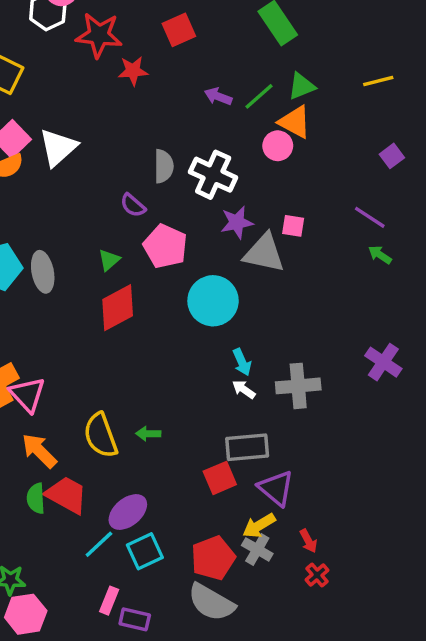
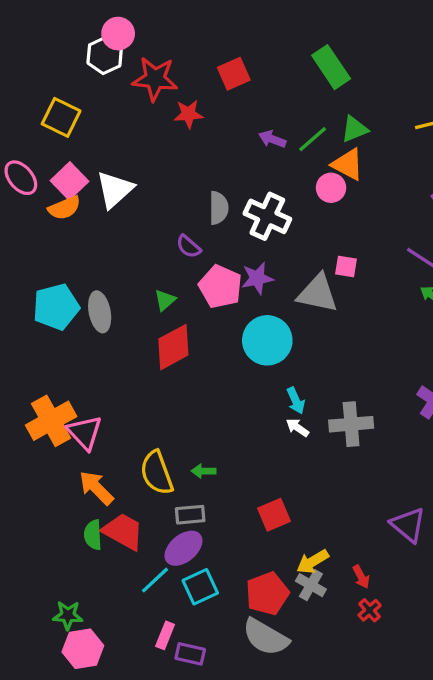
purple star: (237, 222) -> (257, 278), moved
gray rectangle: (247, 447) -> (190, 515), moved, size x0.7
purple triangle: (276, 488) -> (408, 525), moved

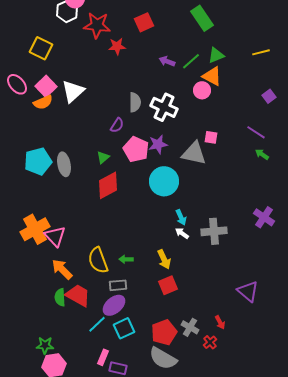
purple semicircle: (189, 246) -> (117, 125), turned -98
yellow arrow: (313, 562) -> (164, 259), moved, turned -84
red cross: (370, 610) -> (210, 342), moved

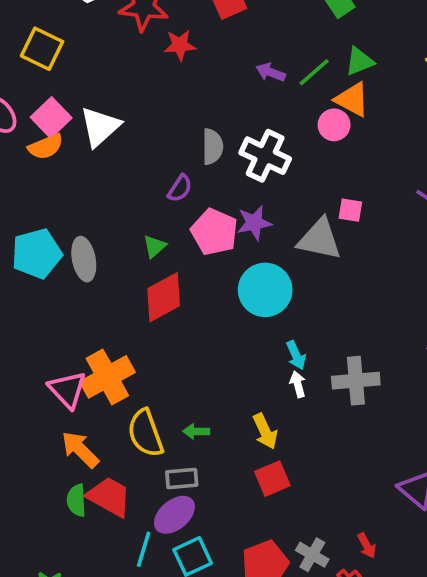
orange cross: (35, 229) -> (107, 377), moved
white arrow: (182, 233) -> (298, 384), turned 40
cyan line: (97, 324) -> (144, 549), turned -30

